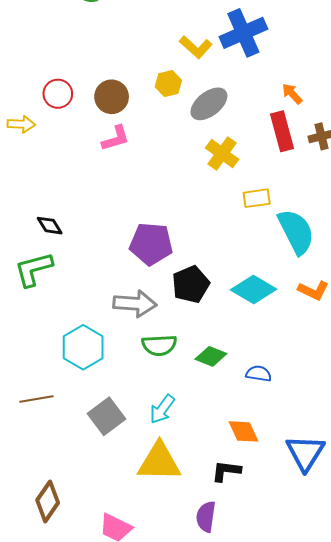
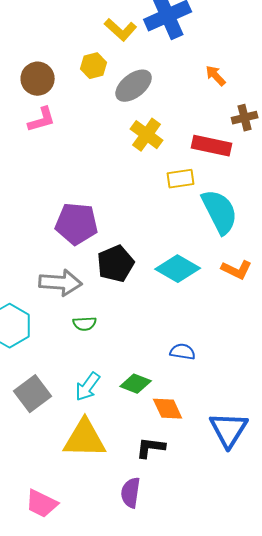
red rectangle: (282, 131) -> (212, 146), moved, turned -63
green semicircle: (159, 345) -> (85, 324), size x0.7
green diamond: (211, 356) -> (136, 384), moved

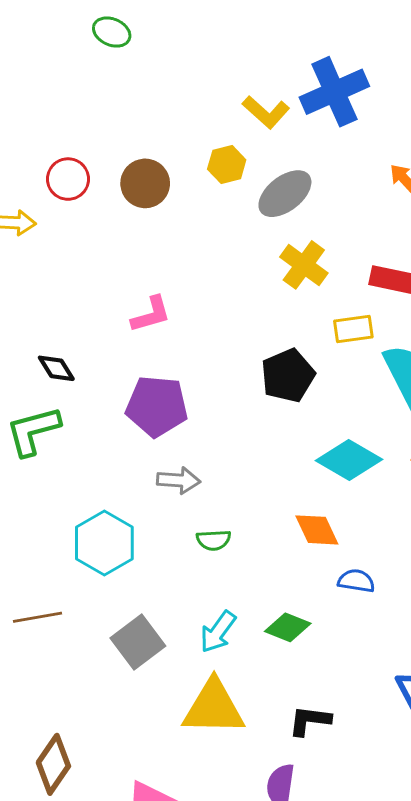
pink L-shape: (42, 120) -> (151, 314), moved
purple pentagon: (77, 224) -> (157, 406), moved
black pentagon: (116, 264) -> (288, 376), moved
gray arrow: (61, 283) -> (179, 480), size x0.7
orange diamond: (168, 409) -> (317, 530), moved

